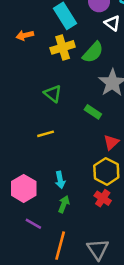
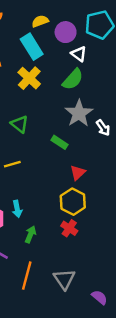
yellow cross: (63, 47) -> (29, 78), turned -30
green semicircle: (93, 52) -> (73, 79), moved
cyan arrow: (60, 180) -> (17, 209), moved

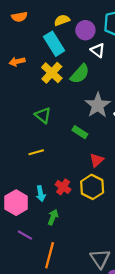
green semicircle: (73, 79) -> (80, 74), moved
red cross: (69, 228) -> (63, 187), moved
gray triangle: (64, 279) -> (100, 259), moved

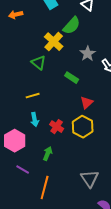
yellow cross: (52, 73) -> (54, 42), moved
gray star: (98, 105) -> (88, 54), size x0.7
cyan arrow: (41, 194) -> (35, 120), moved
gray triangle: (100, 259) -> (90, 179), moved

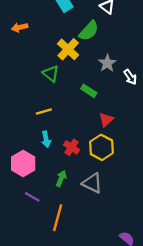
orange arrow: (16, 15) -> (20, 27), moved
gray triangle: (90, 179) -> (92, 183), moved, turned -30

